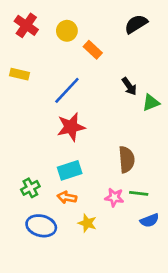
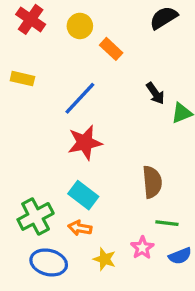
cyan rectangle: (70, 170) -> (83, 195), turned 55
green cross: (30, 188) -> (36, 216), size x1.5
pink star: (114, 197) -> (142, 248), moved, turned 30

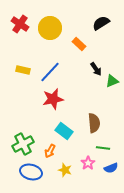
yellow circle: (80, 26) -> (50, 28), size x1.5
orange rectangle: (111, 49) -> (79, 44), moved
yellow rectangle: (22, 79) -> (23, 70), moved
cyan rectangle: (83, 195) -> (64, 131), moved
orange arrow: (80, 228) -> (50, 151), turned -72

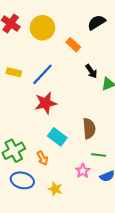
orange arrow: (50, 151) -> (42, 158), turned -56
yellow star: (65, 170) -> (55, 189), moved

